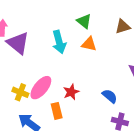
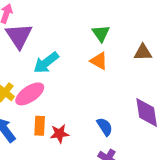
cyan arrow: (59, 42) -> (46, 63), moved, turned 50
red star: (71, 92) -> (59, 134), moved

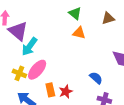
cyan arrow: (46, 63) -> (29, 47), moved

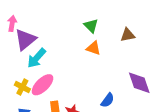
purple triangle: (18, 31) -> (25, 40), turned 35
blue semicircle: (96, 78) -> (108, 100), turned 80

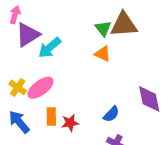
brown triangle: (128, 35) -> (124, 25), moved, size x1.6
cyan arrow: (37, 58) -> (50, 48), moved

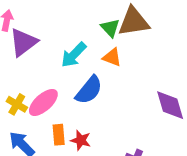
cyan arrow: (50, 48) -> (74, 55), moved
blue semicircle: (111, 114) -> (89, 90), moved, size x1.5
red star: (70, 123) -> (81, 140), turned 30

